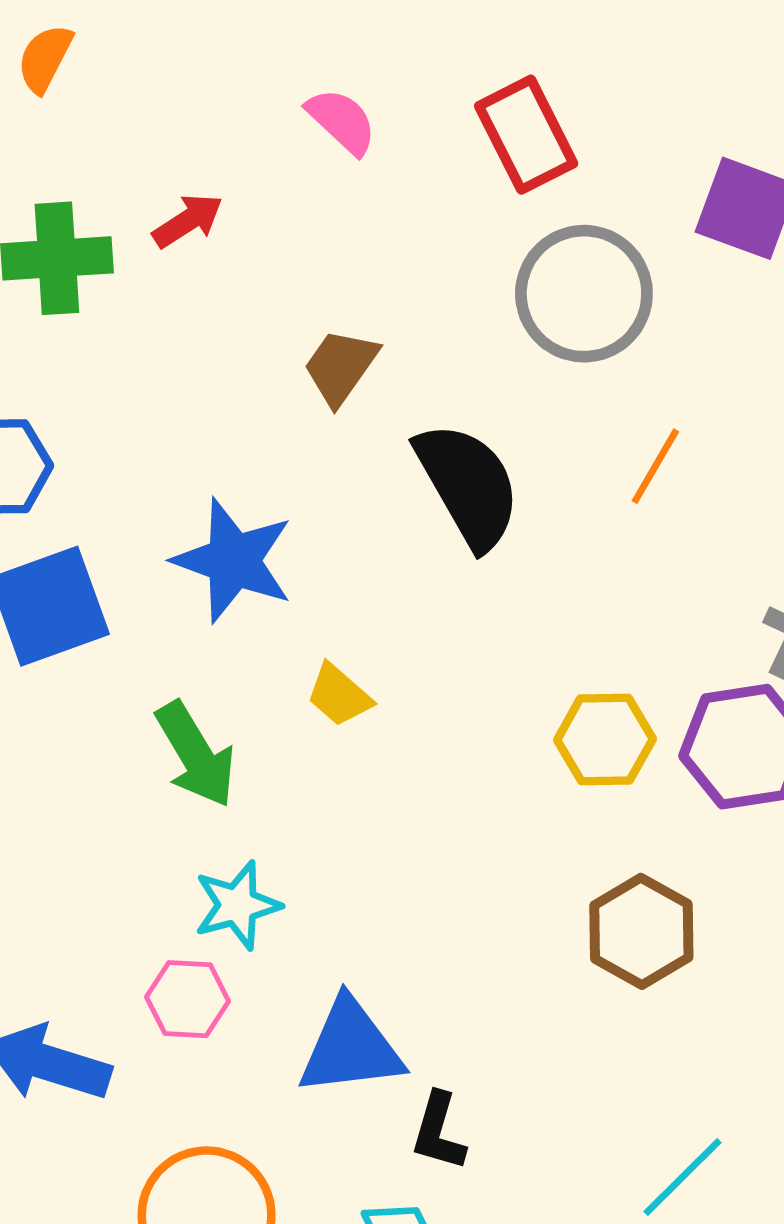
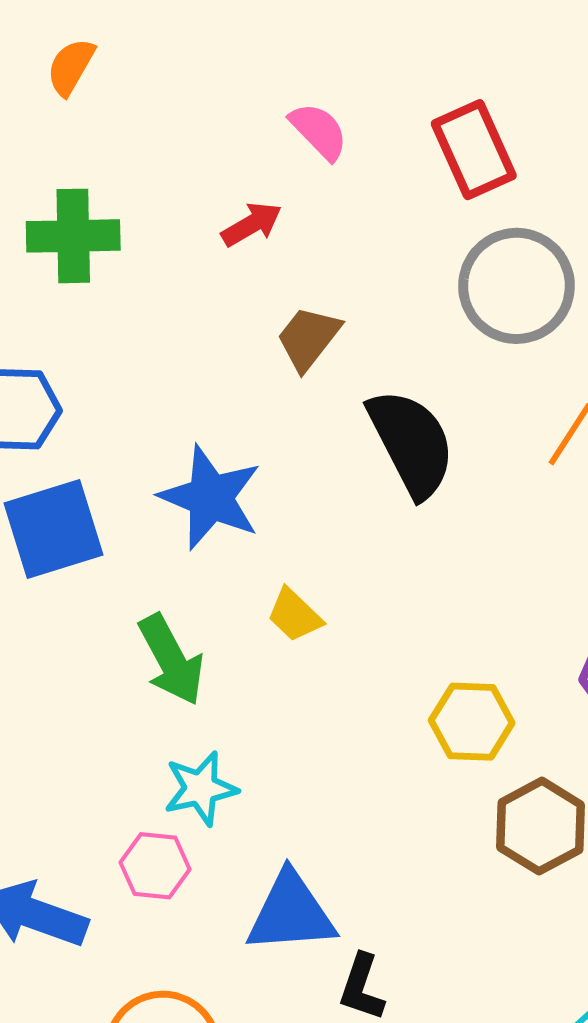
red arrow: (188, 221) -> (252, 224), moved
yellow hexagon: (605, 740) -> (472, 722), moved

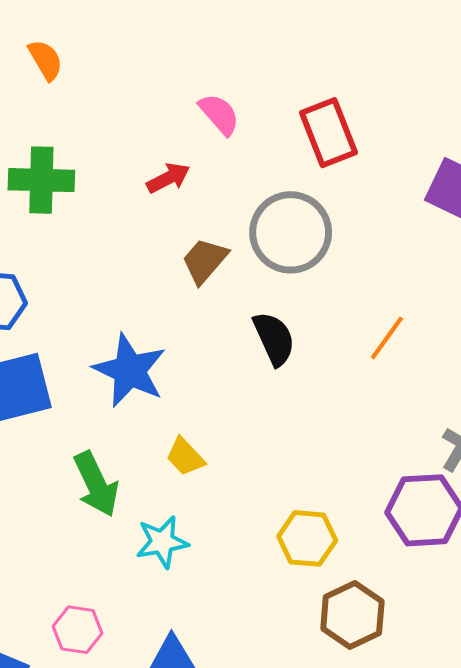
orange semicircle: (71, 67) -> (45, 60), turned 117
gray circle: (516, 286) -> (291, 232), moved
black semicircle: (411, 443) -> (274, 339), size x0.7
cyan star: (201, 788) -> (162, 542), moved

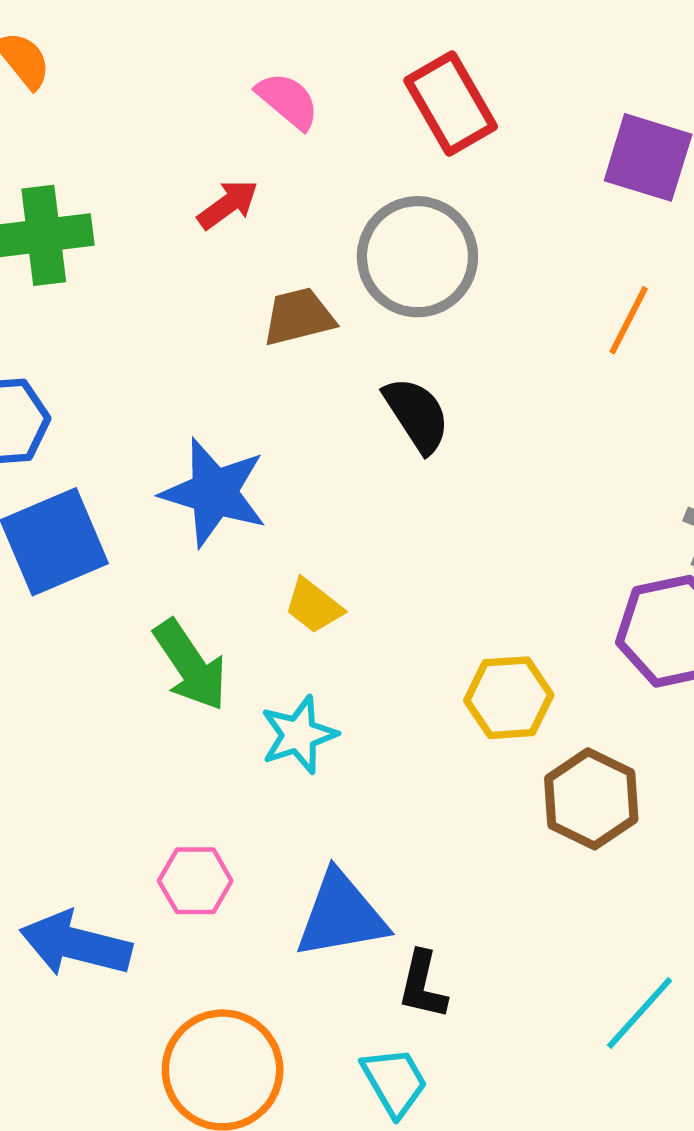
brown trapezoid: (205, 261) -> (299, 317), turned 44
orange line: (387, 338) -> (629, 320), moved

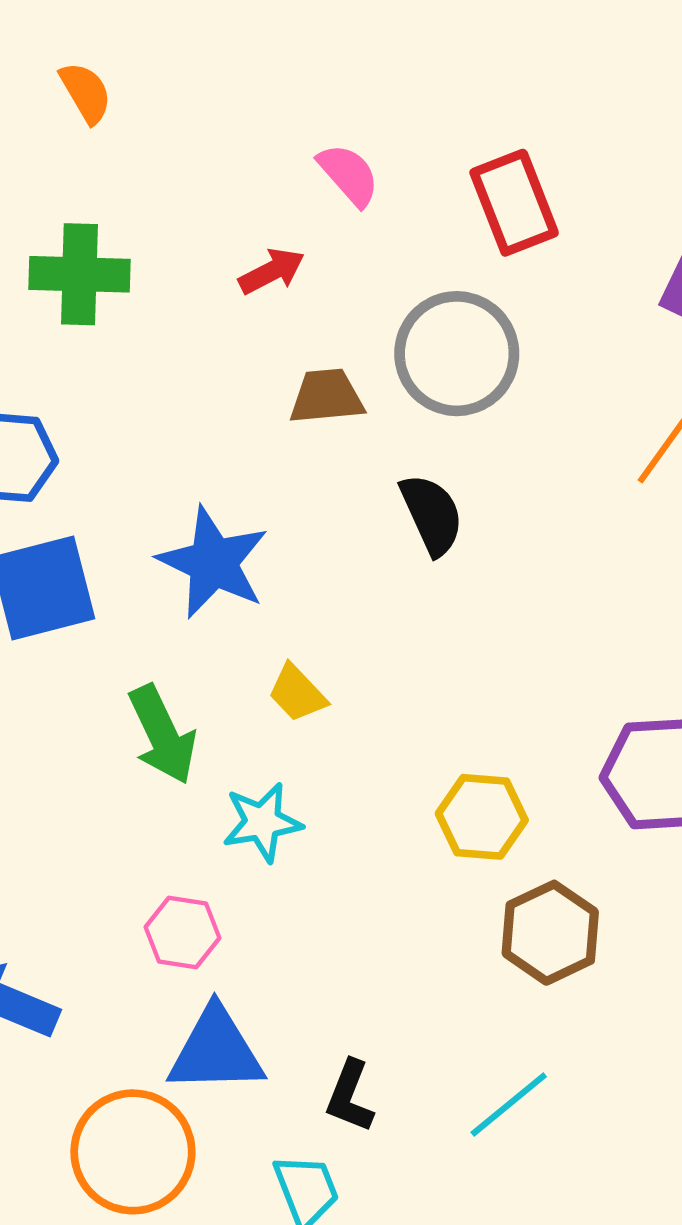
pink hexagon: (195, 881) -> (183, 932), moved
blue triangle: (341, 915) -> (216, 1051), moved
cyan line: (640, 1013) -> (509, 1105), moved

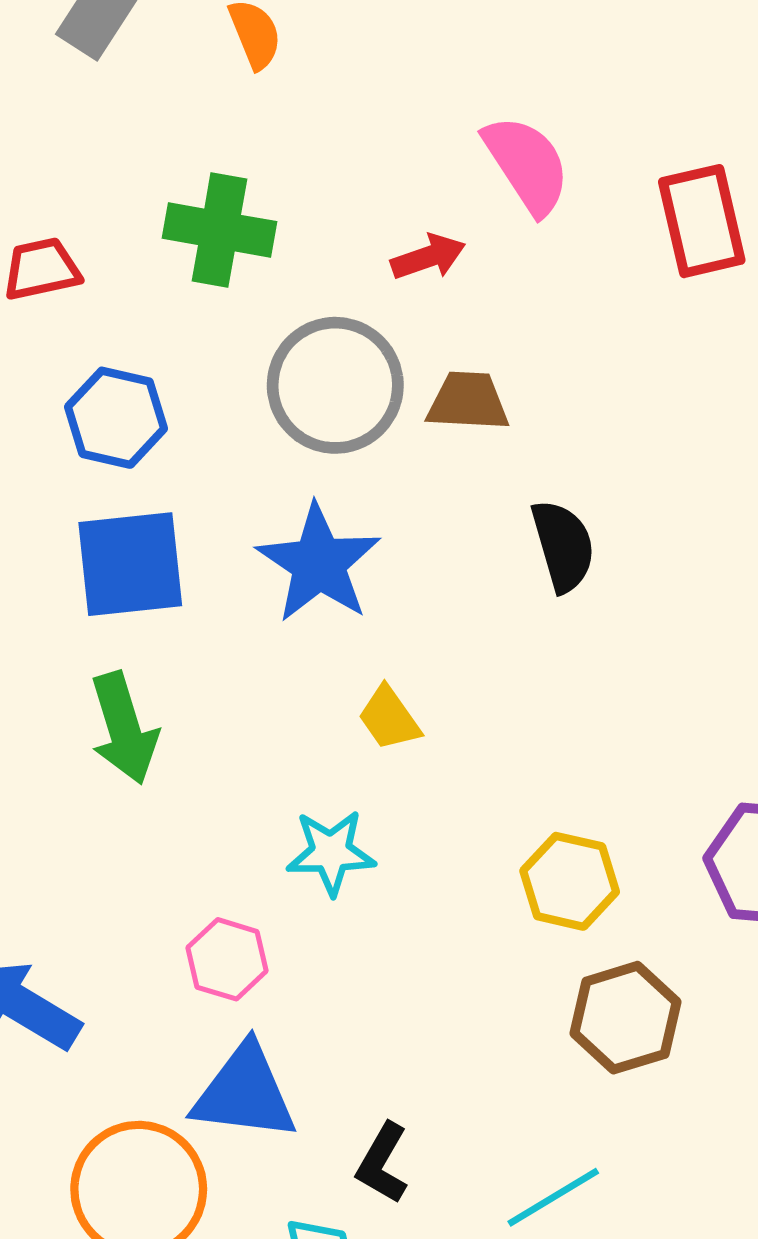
pink semicircle: (349, 175) -> (527, 165), size x1.4
gray circle: (457, 354) -> (335, 385), moved
green arrow: (162, 735) -> (124, 728), moved

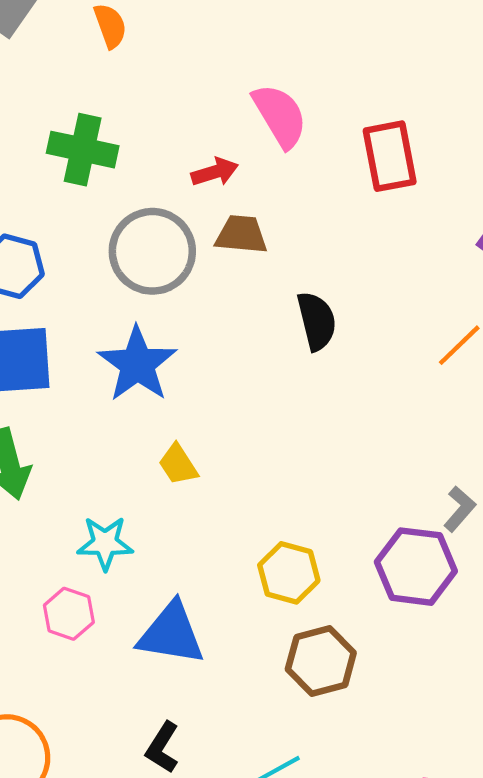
brown trapezoid: (468, 401) -> (241, 234), moved
black semicircle: (563, 546) -> (317, 321), moved
cyan star: (331, 852) -> (105, 543), moved
blue triangle: (245, 1093) -> (171, 634), moved

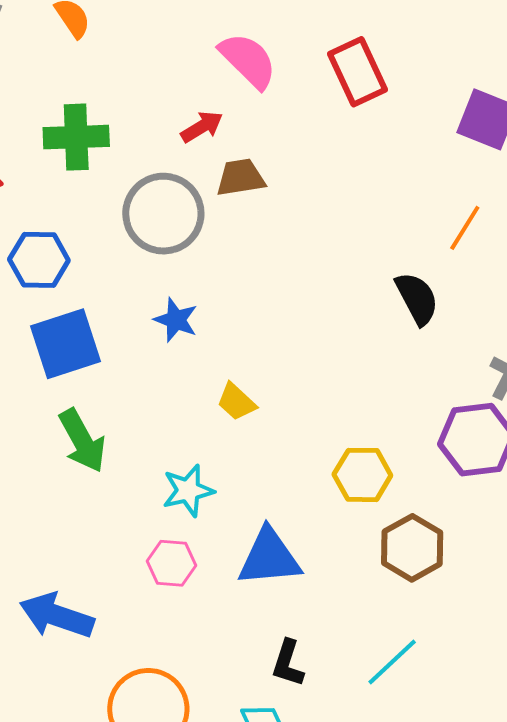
black semicircle: (317, 321) -> (417, 298), moved
blue star: (137, 364) -> (176, 320), size x0.6

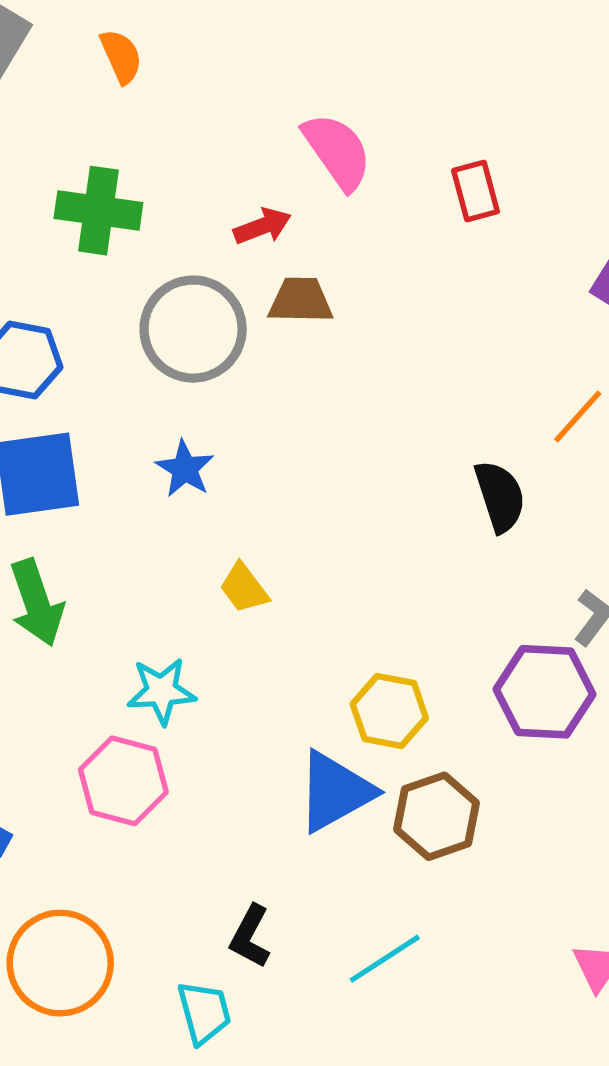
red rectangle: (358, 72) -> (475, 191), size x0.7
blue triangle: (269, 558) -> (335, 792), moved, turned -34
pink hexagon: (171, 563) -> (123, 781), size x1.4

